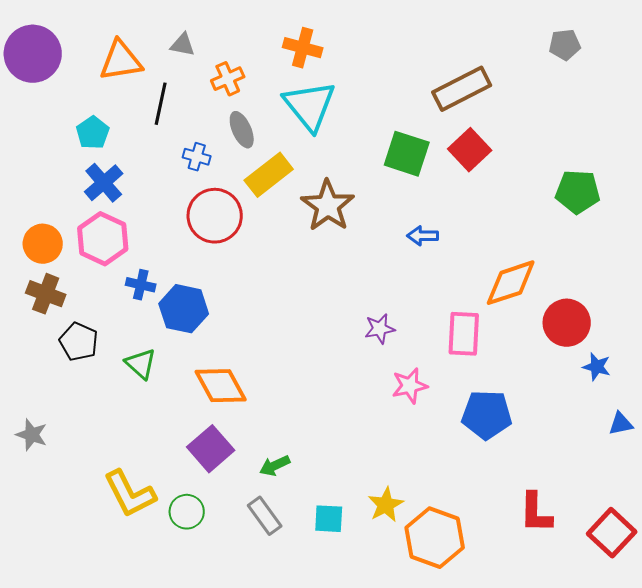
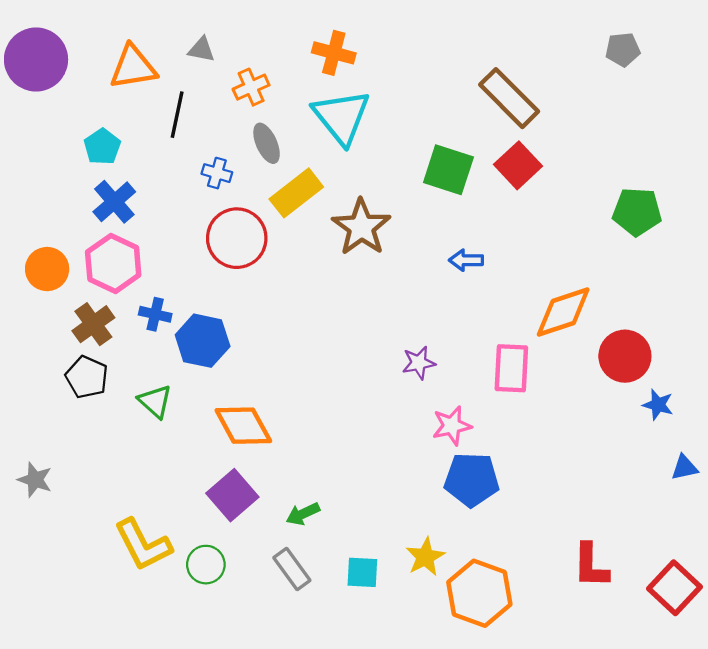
brown rectangle: (462, 89) -> (509, 98), turned 72
brown cross: (46, 294) -> (93, 324), moved, turned 33
blue pentagon: (487, 415) -> (472, 480), moved

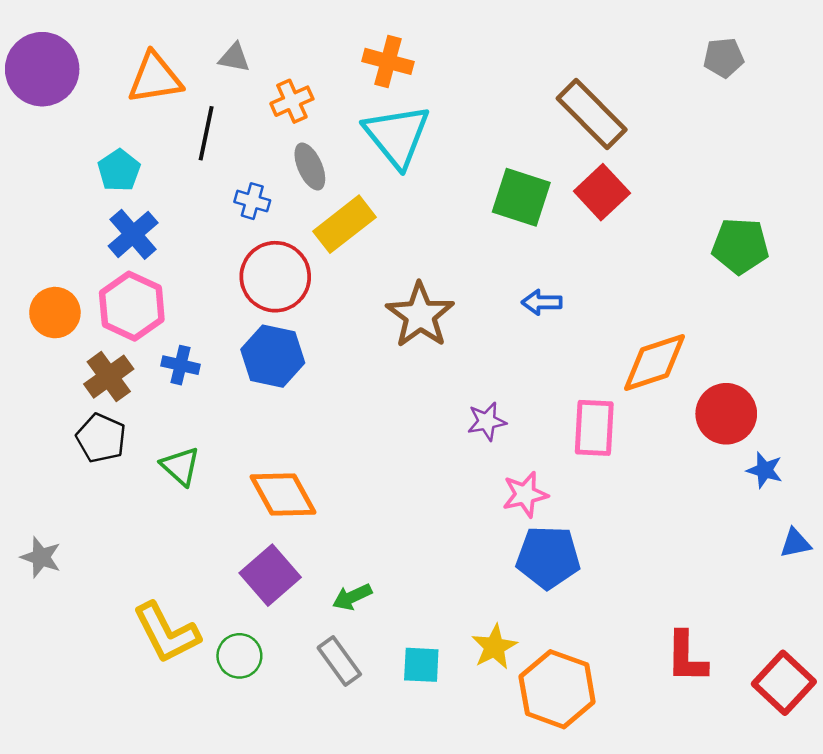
brown star: (361, 227) -> (420, 315), moved
blue hexagon: (203, 341) -> (273, 356), moved

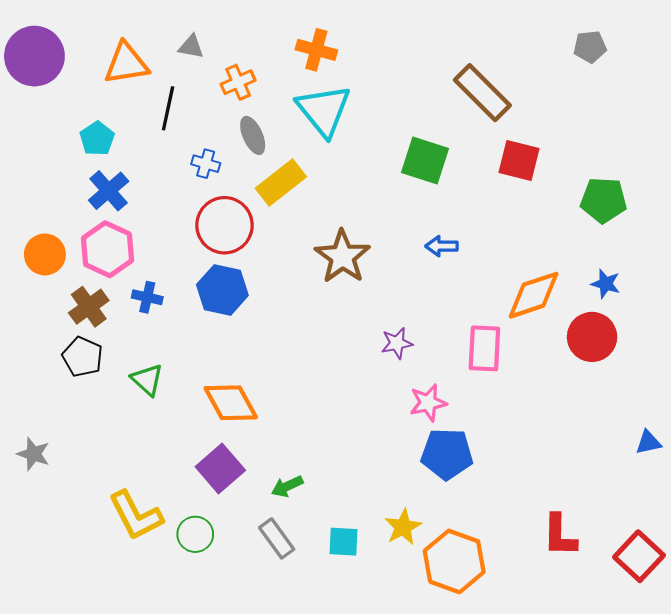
red square: (602, 192) -> (519, 161), moved, turned -33
blue star: (765, 470) -> (606, 284), moved

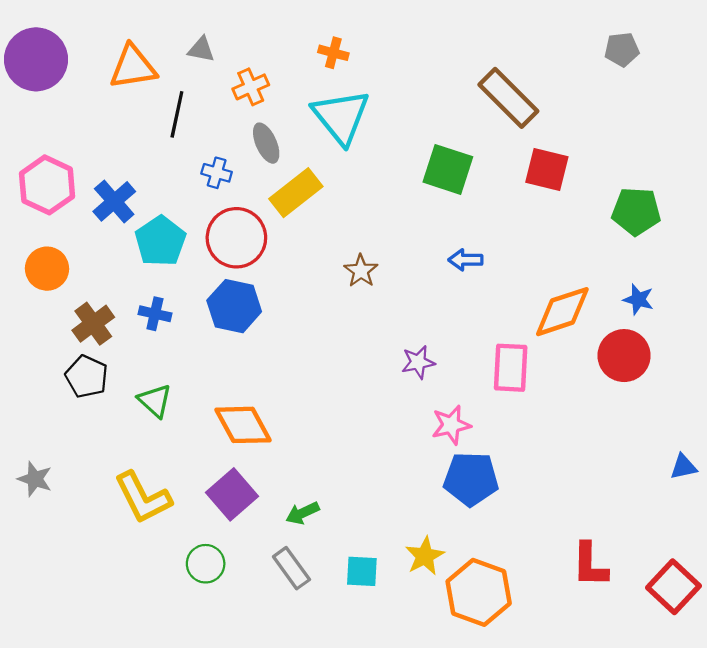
orange cross: (316, 50) -> (333, 53), size x0.7
cyan pentagon: (97, 139) -> (160, 241), moved, size x1.4
pink hexagon: (108, 249) -> (47, 185), moved
brown star: (342, 257) -> (361, 271), size x0.6
yellow L-shape: (136, 515) -> (143, 498), moved

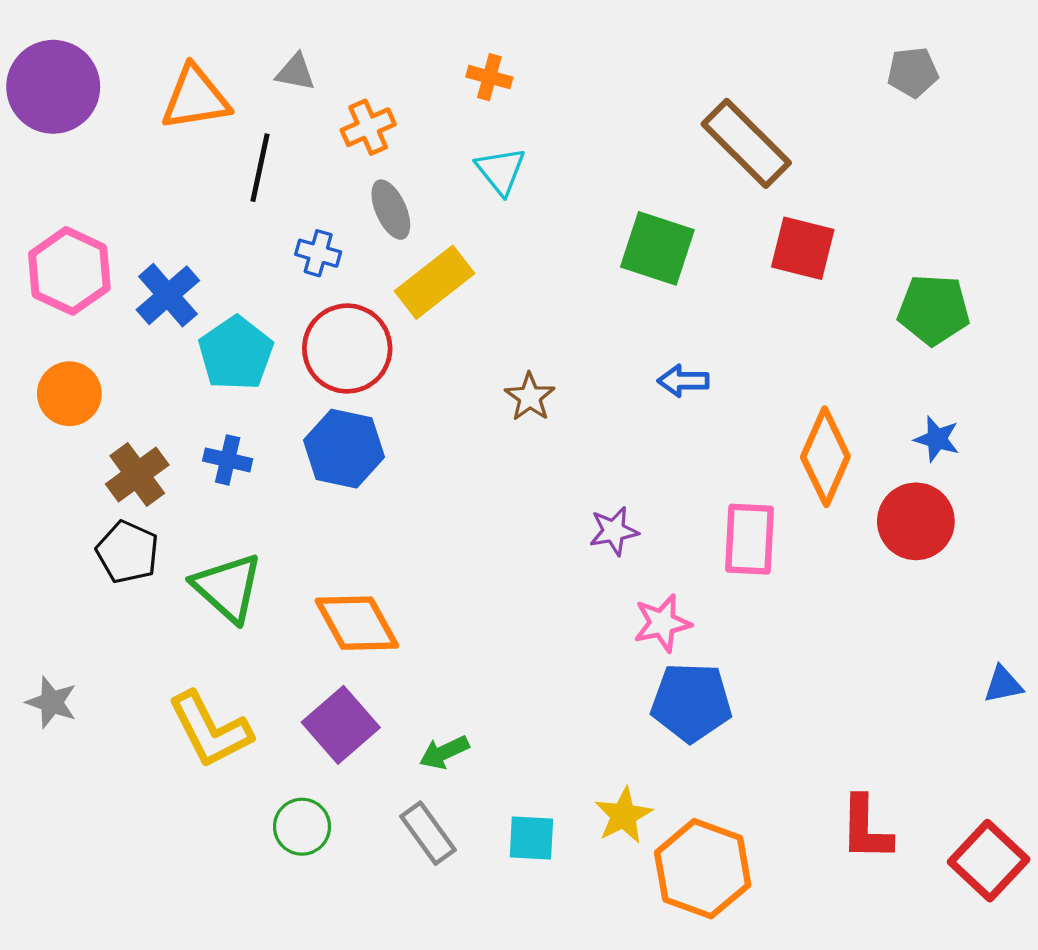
cyan triangle: (341, 117) -> (501, 171), size x0.6
orange diamond: (562, 312) -> (825, 457), turned -48
green triangle: (155, 401) -> (228, 588), size x1.4

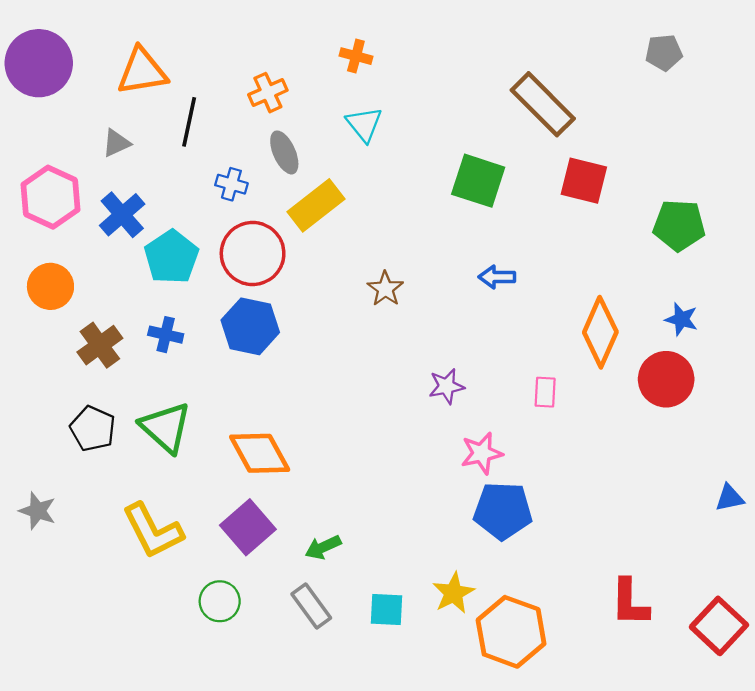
gray triangle: (296, 72) -> (116, 143), moved, turned -36
pink rectangle: (749, 539) -> (545, 392), size x0.6
black pentagon: (128, 552) -> (93, 429), moved

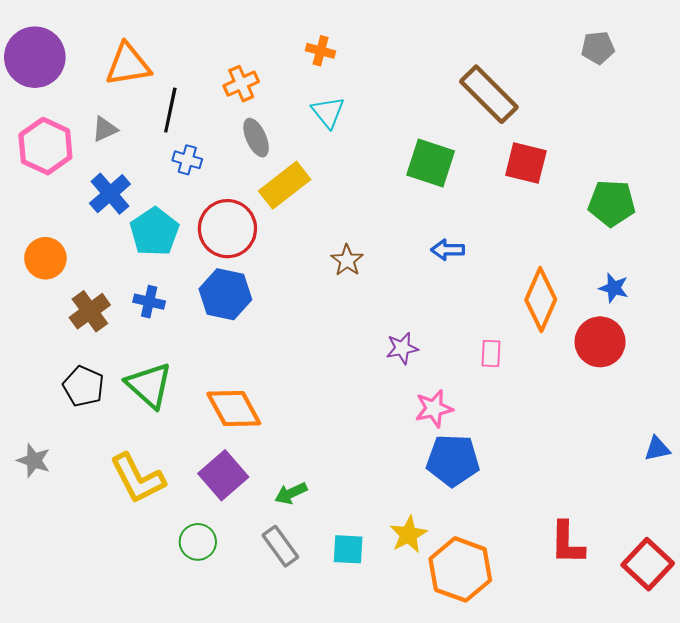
blue cross: (231, 184) -> (187, 160), moved
pink hexagon: (50, 197) -> (45, 146), moved

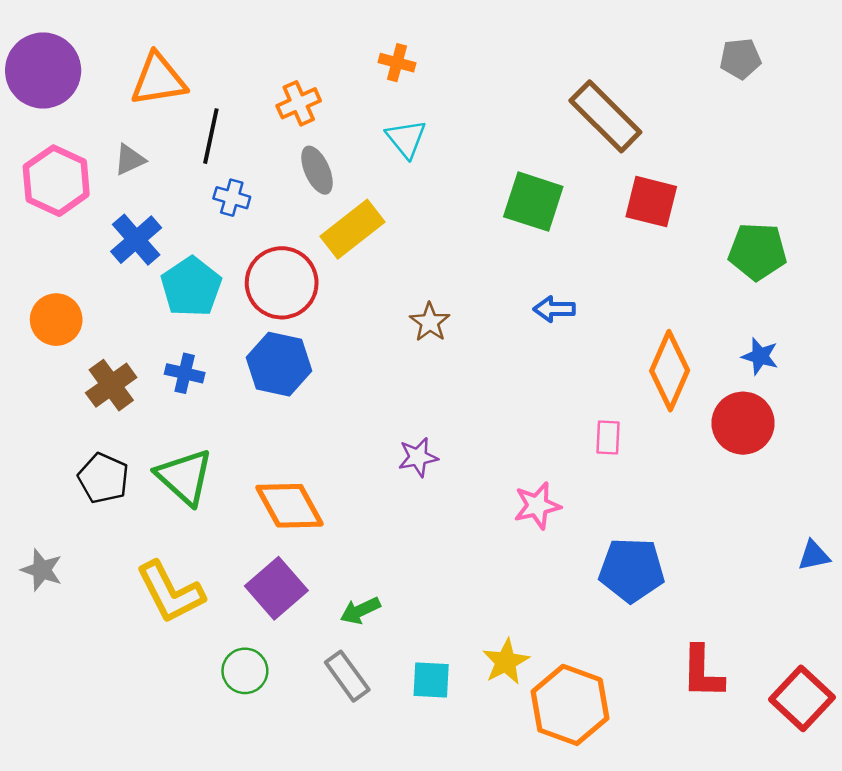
purple star: (402, 348) -> (418, 457), moved
blue pentagon: (453, 460) -> (632, 570), moved

